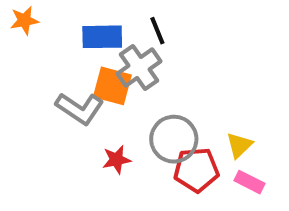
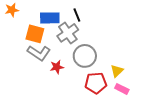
orange square: (112, 86) -> (35, 34), moved
gray circle: (174, 139) -> (85, 56), moved
red star: (117, 160) -> (57, 67), moved

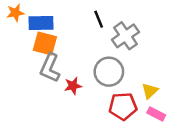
blue rectangle: (50, 18) -> (41, 23), moved
gray cross: (68, 33) -> (125, 36), moved
gray L-shape: (39, 53) -> (50, 68), turned 80

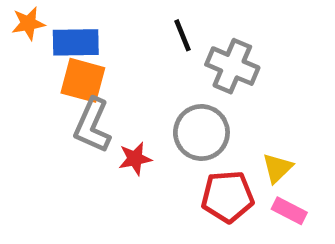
gray cross: (125, 36) -> (232, 66), turned -32

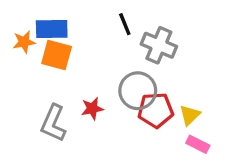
orange star: (28, 23) -> (24, 42), moved
gray L-shape: (92, 125) -> (53, 123), moved
red pentagon: (228, 197) -> (156, 110), moved

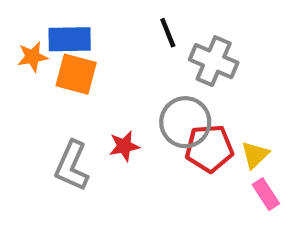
pink rectangle: (198, 144) -> (266, 194), turned 30

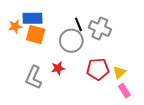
black line: (168, 33) -> (78, 24), moved
gray circle: (185, 122) -> (71, 41), moved

